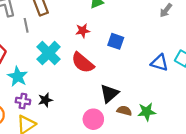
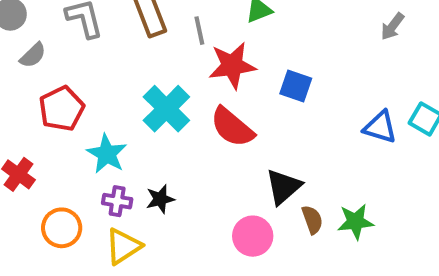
gray line: (26, 25) -> (199, 31), moved
red star: (83, 31) -> (232, 66), size x1.6
brown semicircle: (124, 111) -> (312, 220), turned 56

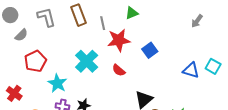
blue square: (296, 86) -> (150, 50), turned 35
red semicircle: (232, 127) -> (119, 70), size x0.6

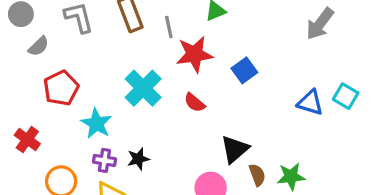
gray arrow: (197, 21) -> (320, 24), size x1.5

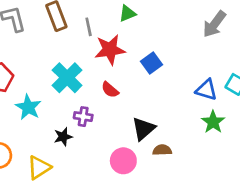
purple cross: (104, 160) -> (83, 117), moved
brown semicircle: (257, 175) -> (162, 150), turned -72
green star: (291, 177) -> (213, 122), moved, turned -30

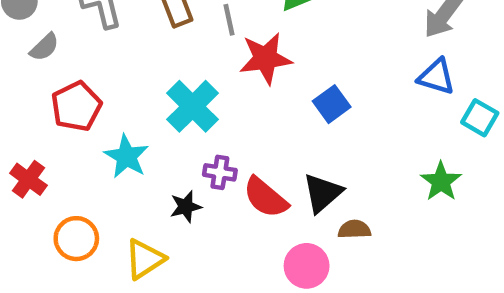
blue square: (151, 63) -> (332, 104), moved
red semicircle: (110, 90) -> (265, 197), moved, size x1.5
blue triangle: (206, 90) -> (436, 77), moved
pink circle: (123, 161) -> (307, 266), moved

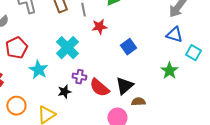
red star: (265, 58) -> (99, 27), size x0.7
green star: (441, 182) -> (169, 71), moved

